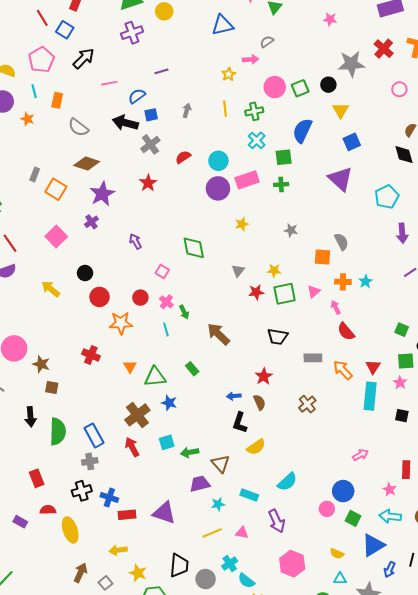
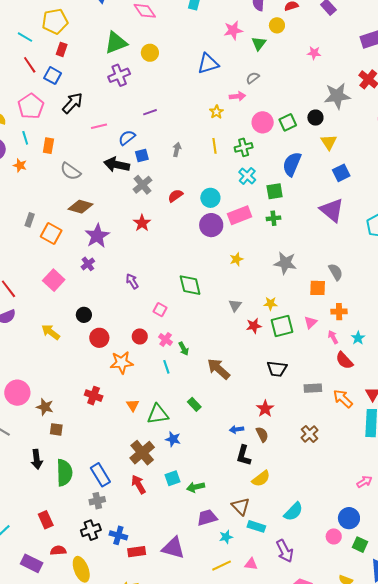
gray star: (291, 230) -> (285, 263), size x1.6
cyan star: (366, 282) -> (358, 338), moved
brown triangle: (221, 464) -> (241, 506), moved
purple rectangle: (20, 522) -> (32, 563), size x1.5

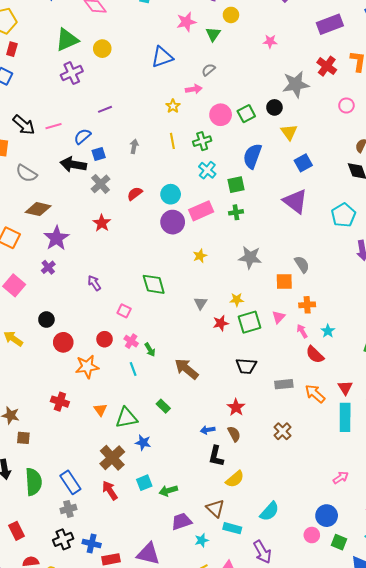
black arrow: (73, 103) -> (24, 125), moved, turned 90

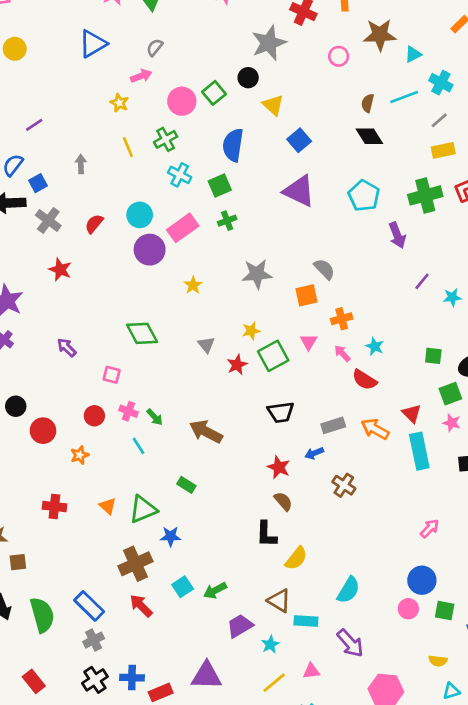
orange star: (87, 367) -> (80, 455), size x0.6
blue arrow: (208, 430) -> (314, 453), moved
brown cross: (112, 458) -> (135, 564), turned 30

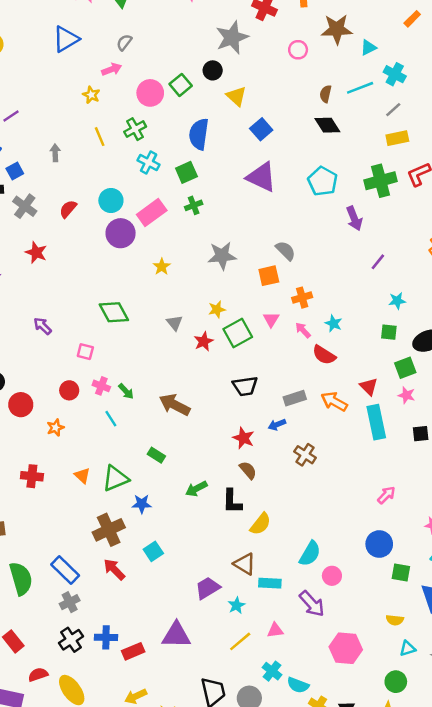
cyan star: (452, 297) -> (397, 301), moved
green arrow: (215, 590) -> (196, 489), moved
pink circle: (408, 609) -> (332, 576), moved

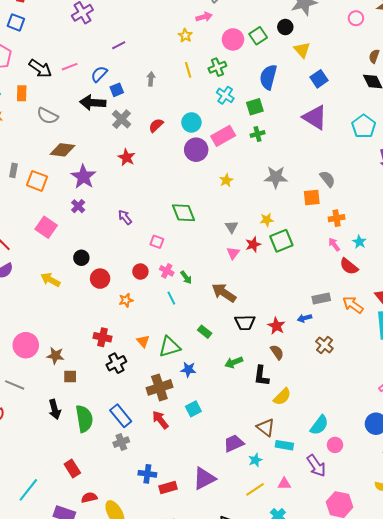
pink triangle: (271, 319) -> (233, 253), moved
black trapezoid: (245, 386) -> (245, 323), moved
purple triangle: (176, 635) -> (204, 479), turned -35
black cross: (71, 640) -> (116, 363), moved

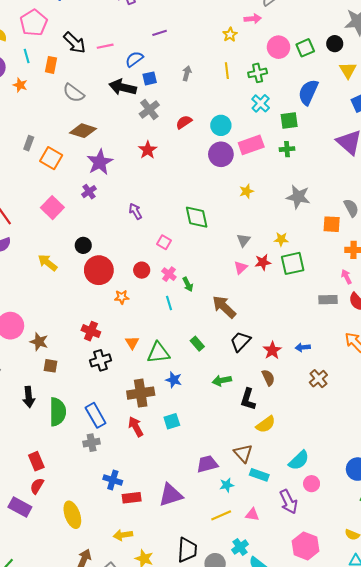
red circle: (100, 279) -> (99, 270), size x1.4
gray rectangle: (321, 298) -> (328, 300), moved
black trapezoid: (245, 323) -> (240, 341), turned 125
red semicircle: (89, 498) -> (37, 486), moved, turned -56

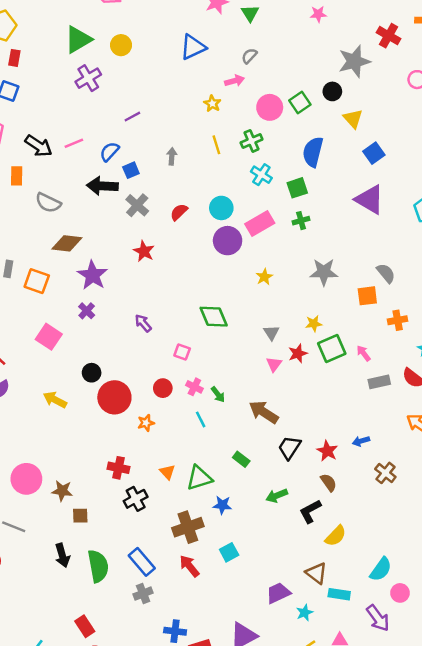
pink arrow: (346, 277) -> (364, 353), moved
black L-shape: (248, 399) -> (310, 511), turned 55

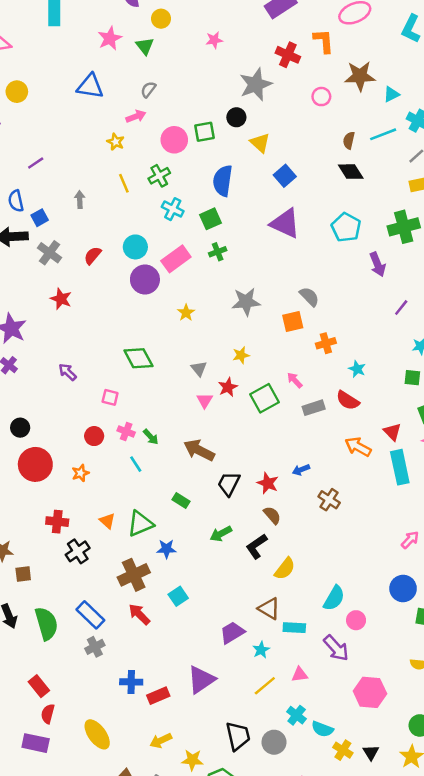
blue triangle: (193, 47) -> (90, 86), turned 40
green square: (300, 102) -> (205, 132), turned 30
blue semicircle: (109, 152) -> (16, 201), turned -50
green square: (332, 348) -> (265, 398), moved
red circle: (114, 397) -> (35, 464), moved

